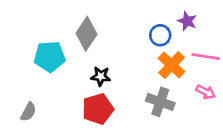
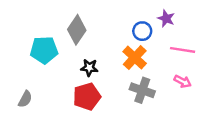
orange cross: (172, 65) -> (135, 58), moved

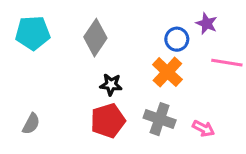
cyan pentagon: (44, 50) -> (33, 33), moved
pink arrow: (183, 81) -> (203, 128), moved
gray cross: (142, 90) -> (160, 119), moved

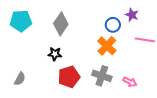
black star: (111, 85) -> (55, 54), moved

